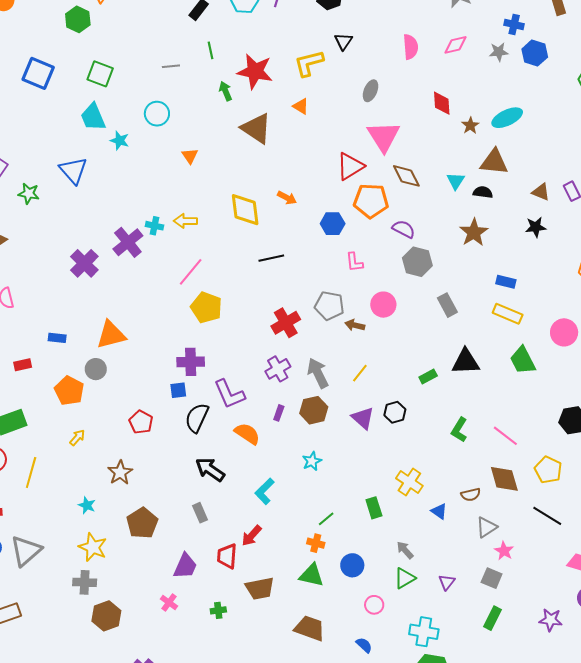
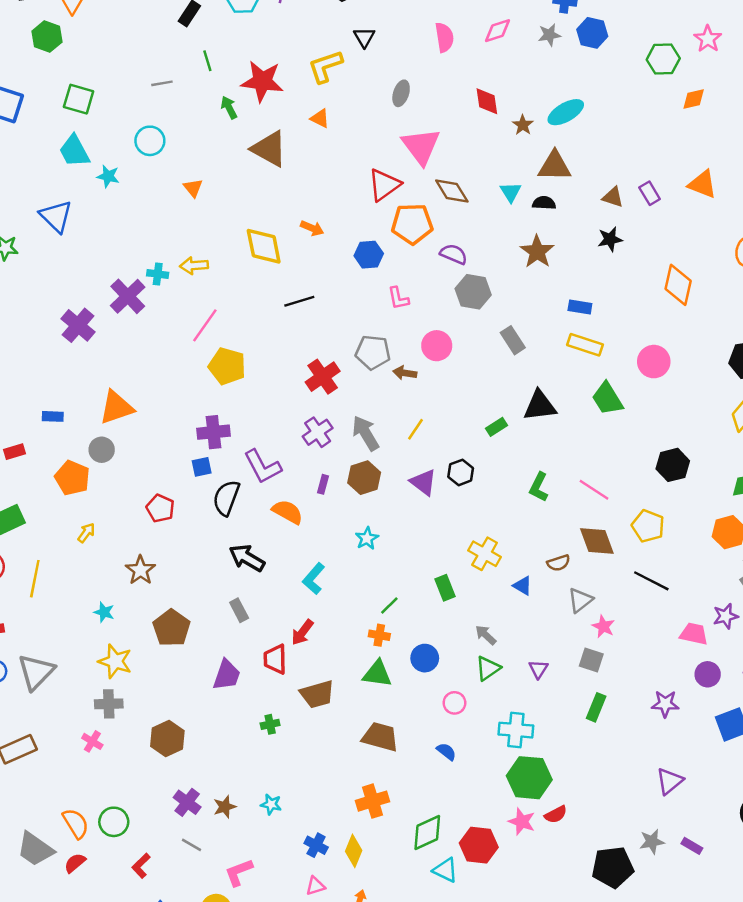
pink cross: (169, 602) -> (92, 741), moved
brown hexagon: (106, 616) -> (167, 739), moved

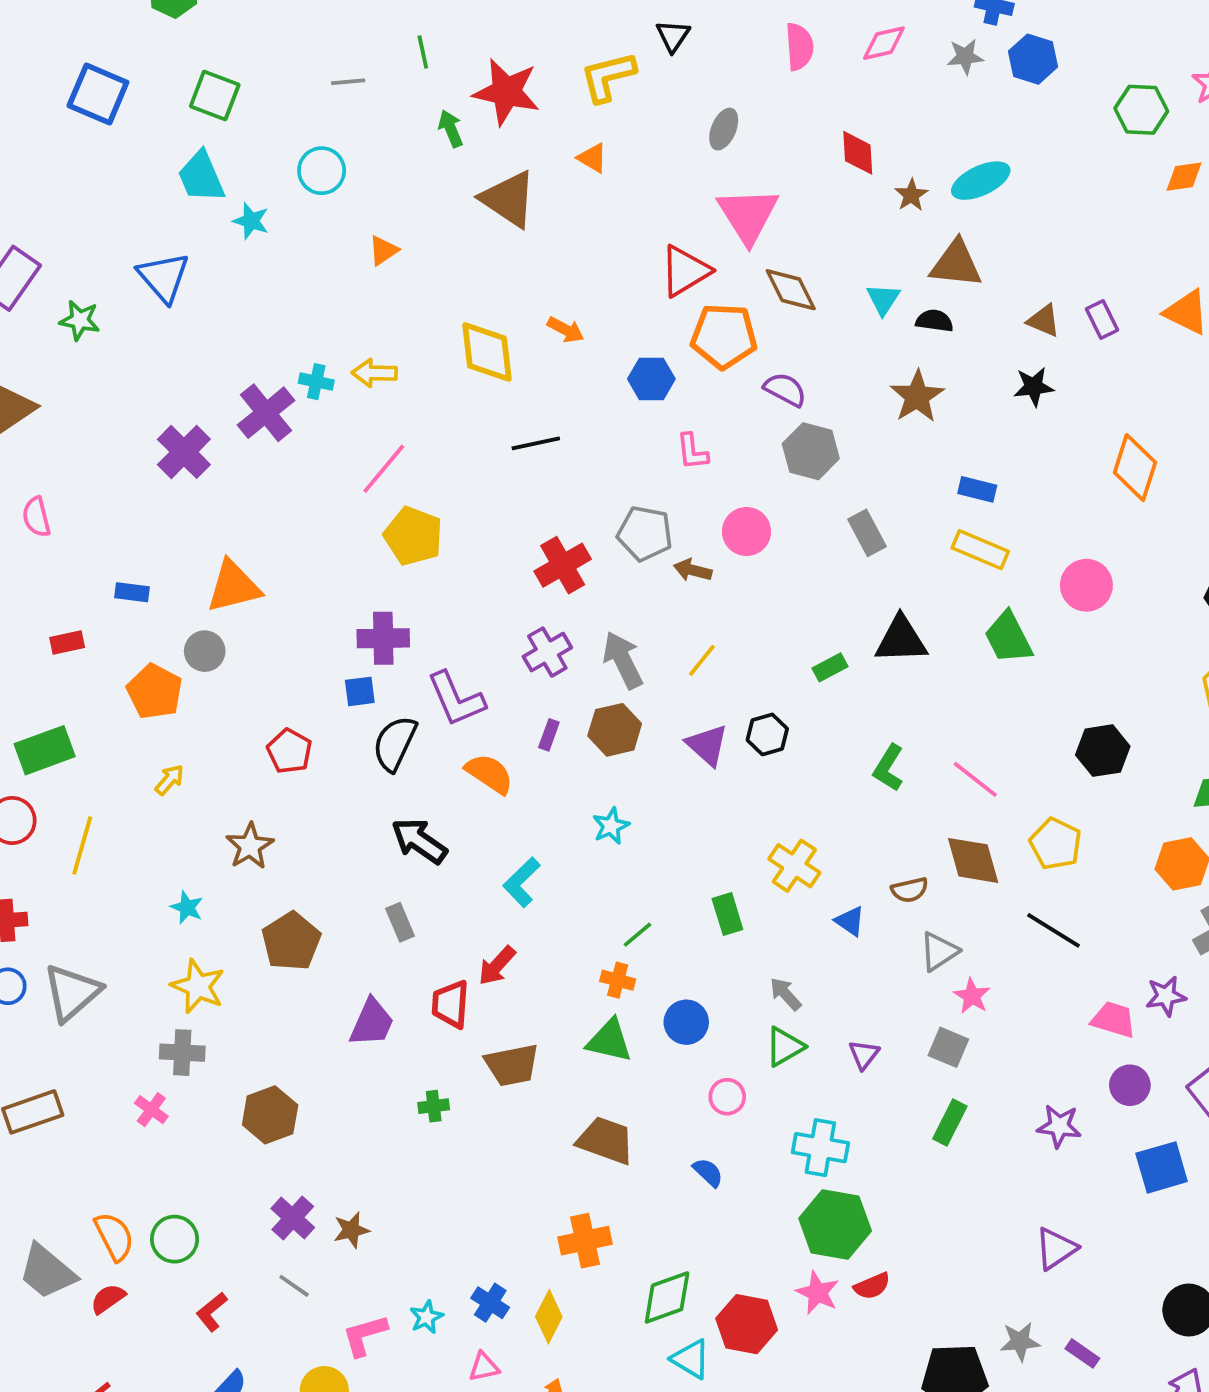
orange triangle: (193, 188) -> (383, 250), turned 30
cyan star: (271, 804) -> (426, 1317), moved, turned 30

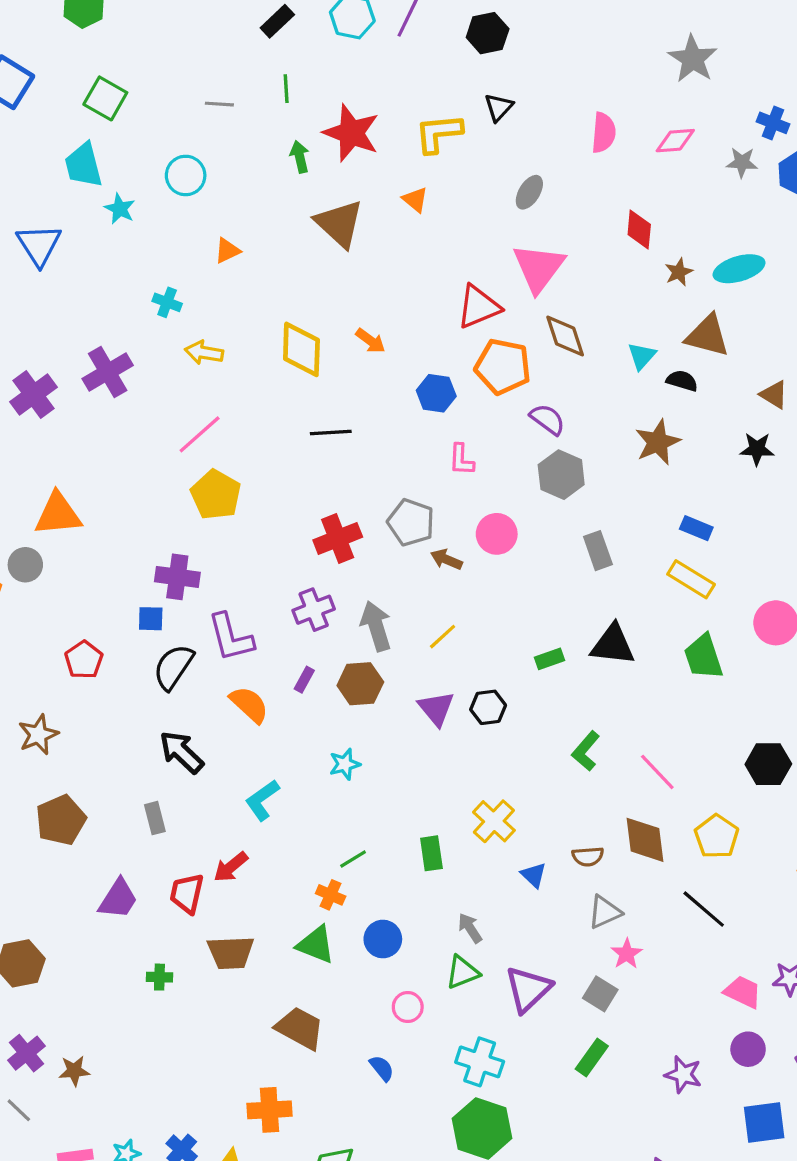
cyan cross: (316, 382) -> (167, 302), moved
purple triangle: (864, 1055) -> (528, 989), size x1.8

